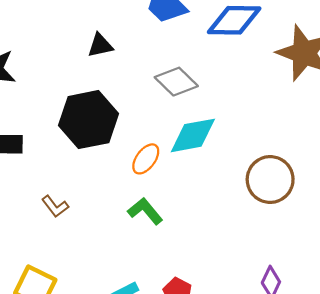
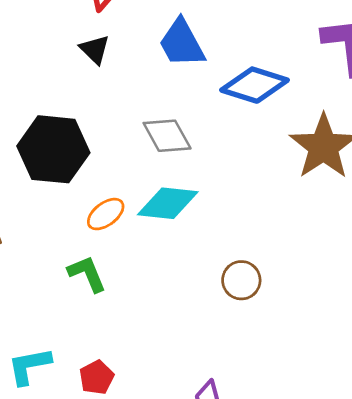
black triangle: (100, 45) -> (95, 49), moved, turned 40
brown circle: (270, 179) -> (241, 280), size x0.7

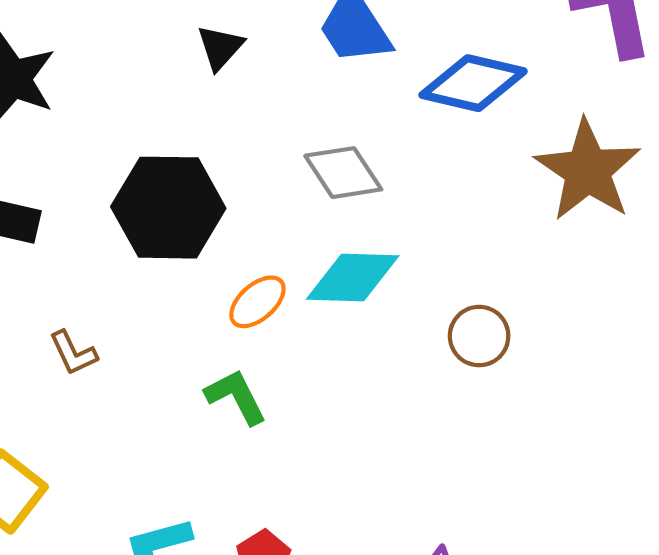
black triangle: (95, 49) -> (220, 47), turned 32
brown circle: (241, 280) -> (479, 336), moved

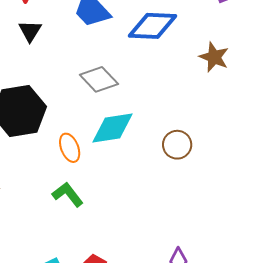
brown star: (588, 170) -> (214, 57), size x0.6
orange ellipse: (257, 302) -> (70, 148), turned -60

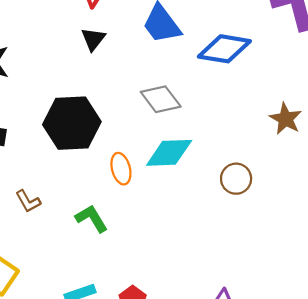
brown star: (214, 57) -> (286, 119), moved
green L-shape: (68, 194) -> (92, 219), moved

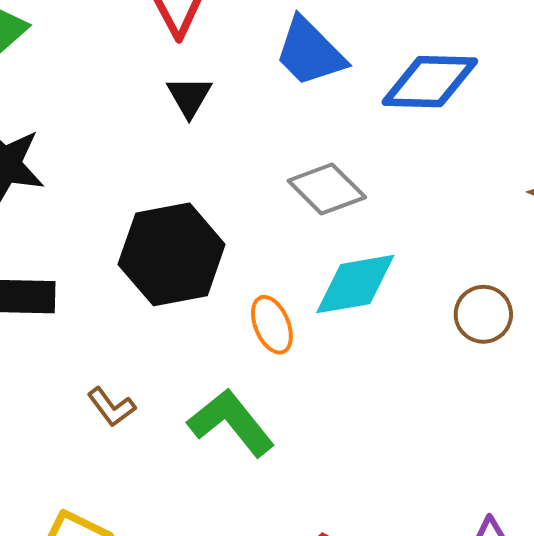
green L-shape: (92, 219) -> (231, 423), size x1.4

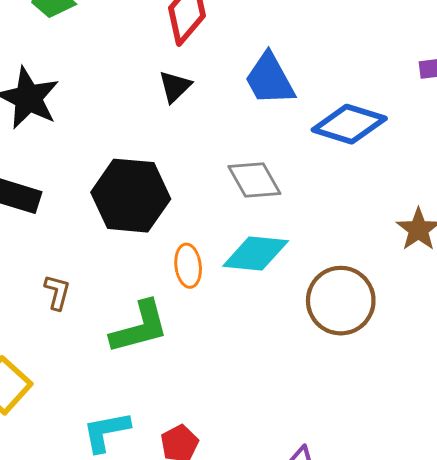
brown circle: (483, 314) -> (341, 301), size x1.6
brown L-shape: (111, 407) -> (57, 292), turned -144
green L-shape: (231, 423) -> (139, 327), turned 98

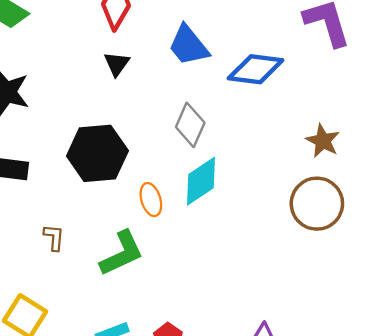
gray diamond: (254, 180) -> (190, 125), turned 63
cyan diamond: (256, 253) -> (201, 181), turned -30
brown circle: (341, 301) -> (317, 204), moved

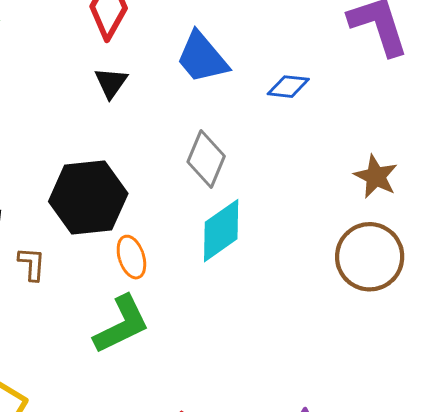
blue diamond: (256, 69) -> (288, 87), size x0.6
orange ellipse: (151, 200) -> (131, 257), moved
brown L-shape: (54, 237) -> (32, 264), moved

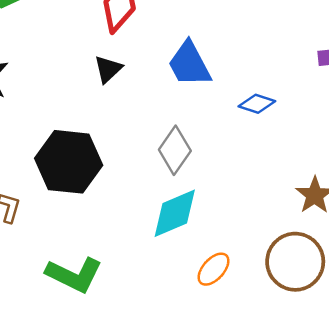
orange ellipse: (131, 257) -> (214, 269), moved, turned 48
green L-shape: (122, 325) -> (74, 275), turned 40

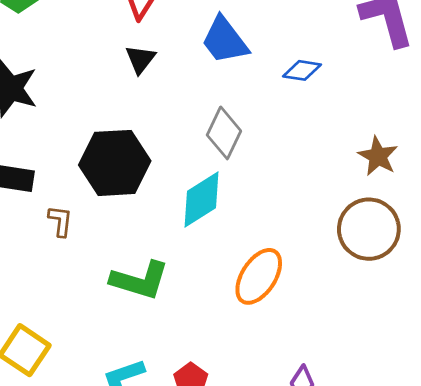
cyan diamond: (175, 213) -> (202, 200), moved
orange ellipse: (214, 269) -> (259, 276), moved, size x1.5

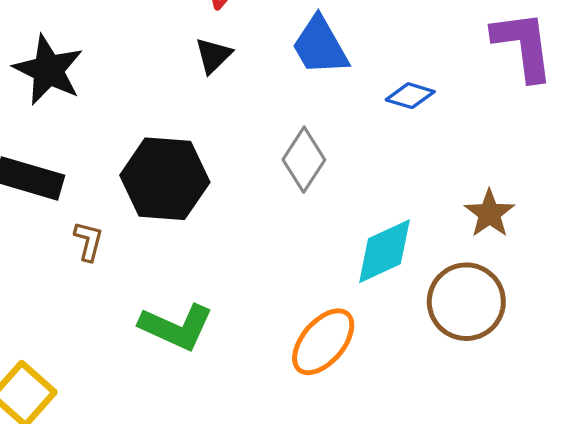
cyan diamond: (202, 200) -> (384, 251), moved

